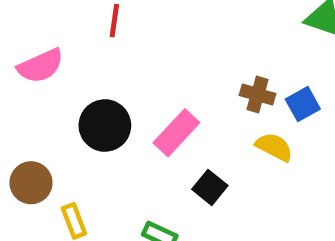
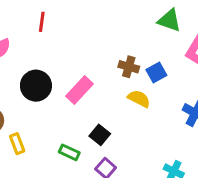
black square: (210, 187) -> (100, 135), moved

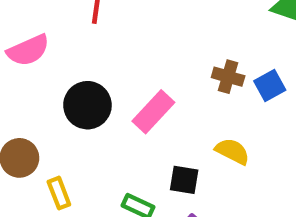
yellow semicircle: (139, 99) -> (232, 151), moved
black square: (100, 135) -> (184, 180), turned -30

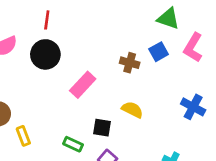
blue square: (270, 85) -> (159, 52), moved
black circle: (87, 105) -> (45, 54), moved

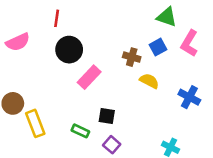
black circle: (45, 54) -> (69, 50), moved
yellow semicircle: (132, 110) -> (149, 81), moved
yellow rectangle: (23, 136) -> (35, 123), size x1.5

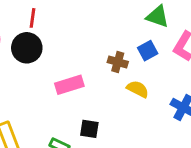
black circle: (69, 50) -> (27, 48), moved
pink rectangle: (89, 77) -> (69, 85), turned 30

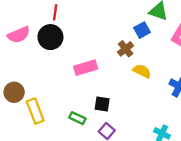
blue square: (148, 51) -> (142, 30), moved
brown cross: (118, 62) -> (126, 49), turned 35

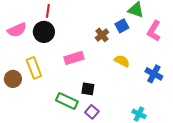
brown cross: (126, 49) -> (102, 35), moved
yellow rectangle: (35, 111) -> (34, 68), moved
green rectangle: (77, 118) -> (67, 101), size x1.5

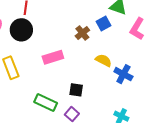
blue cross: (154, 74) -> (123, 74), moved
black square: (88, 89) -> (76, 90), moved

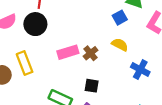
brown cross: (82, 33) -> (91, 53), moved
yellow semicircle: (103, 60) -> (120, 45), moved

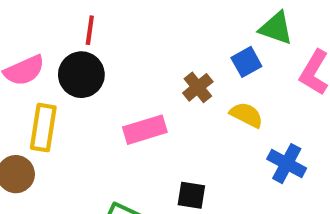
brown cross: (91, 53) -> (198, 87), moved
yellow rectangle: (25, 63) -> (43, 128), moved, turned 30

